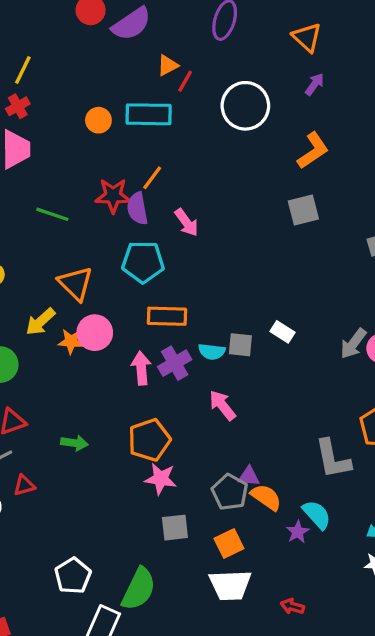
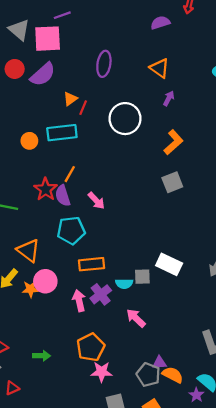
red star: (113, 196) -> (46, 189), turned -30
white rectangle: (282, 332) -> (169, 264), size x1.6

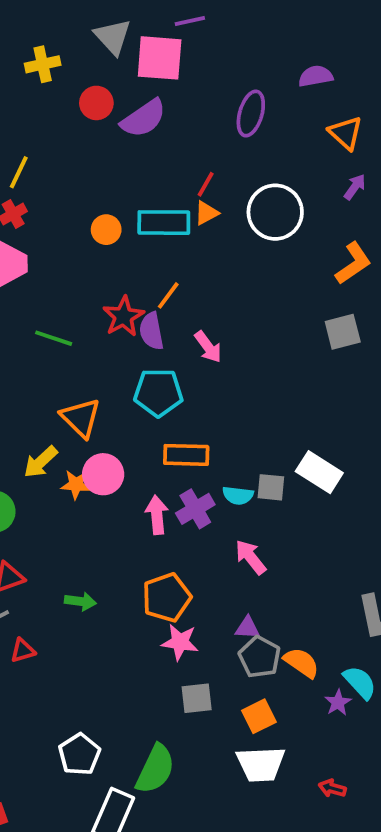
purple semicircle: (160, 23) -> (316, 76), moved
orange triangle: (70, 99) -> (206, 213), moved
purple triangle: (159, 363) -> (247, 628), moved

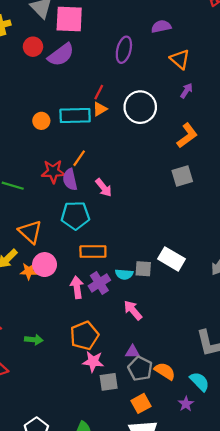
red star: (123, 316) -> (53, 171), turned 30
gray square: (197, 698) -> (109, 382), moved
purple star: (338, 702) -> (186, 404), moved

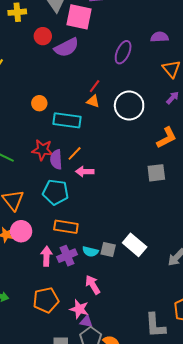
orange triangle: (100, 109) -> (93, 101), turned 40
cyan rectangle: (75, 116) -> (67, 120), moved
orange line: (79, 158) -> (75, 153), moved
pink arrow: (104, 188) -> (85, 172), turned 120
pink star: (93, 362) -> (79, 309), moved

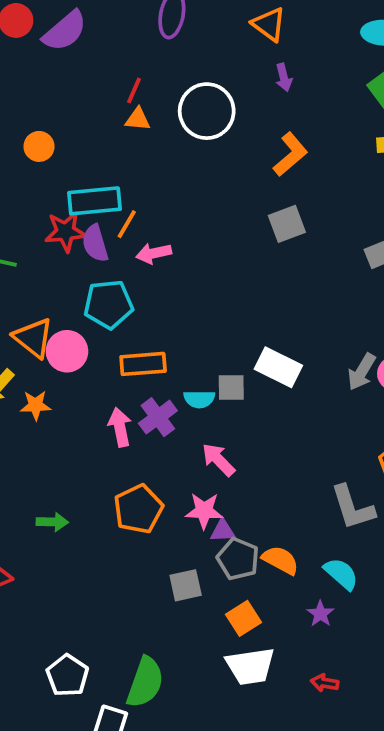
purple arrow: (173, 98) -> (284, 77), turned 136
cyan rectangle: (67, 120) -> (94, 201), moved
pink circle: (21, 231) -> (67, 351), moved

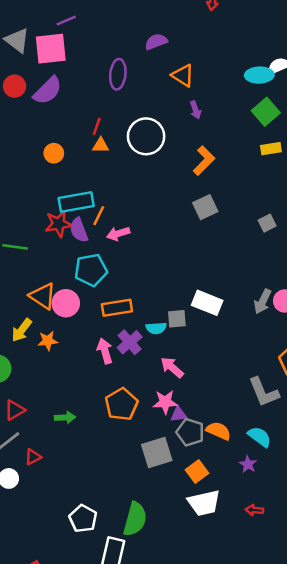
orange circle: (39, 146) -> (54, 153), moved
gray square: (186, 585) -> (157, 452), size x1.4

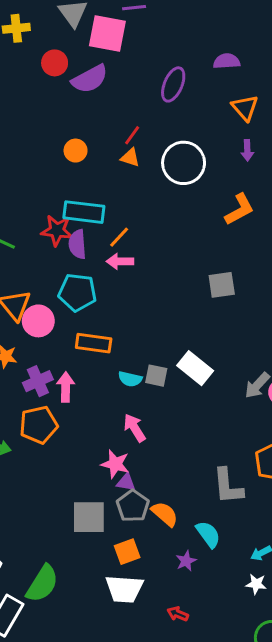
gray square: (205, 207) -> (222, 285), moved
orange line: (99, 216) -> (119, 237), moved
purple cross: (130, 342) -> (38, 381), moved
orange pentagon: (121, 404) -> (39, 425), moved

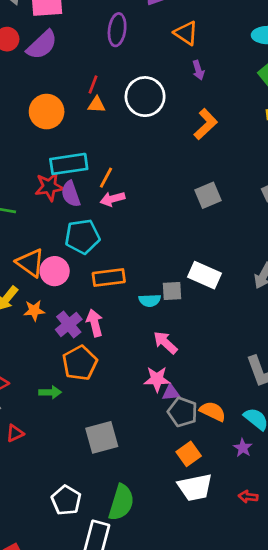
orange circle: (76, 151) -> (47, 112), size x1.6
gray square: (89, 517) -> (102, 437), moved

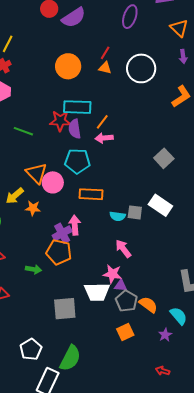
gray square: (208, 195) -> (164, 158), moved, turned -30
purple cross: (69, 324) -> (62, 233), moved
orange pentagon: (80, 363) -> (59, 252), turned 30
white trapezoid: (195, 487) -> (97, 292), moved

